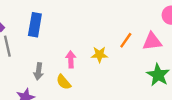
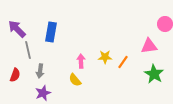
orange line: (126, 40) -> (123, 62), moved
gray arrow: (39, 71) -> (40, 71), moved

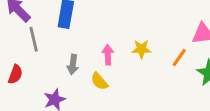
orange line: (123, 62) -> (179, 57), moved
gray arrow: (40, 71) -> (73, 64), moved

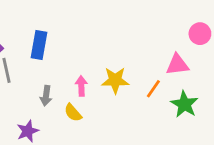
yellow star: (141, 49) -> (115, 80), size x1.4

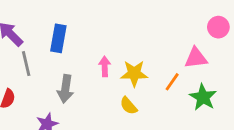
pink arrow: (81, 86) -> (105, 66), moved
gray arrow: (46, 96) -> (65, 89), size x1.4
yellow semicircle: (73, 113) -> (129, 106), moved

